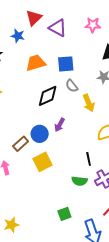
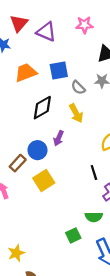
gray semicircle: (72, 86) -> (78, 88), moved
yellow arrow: (89, 103) -> (76, 113), moved
green semicircle: (80, 181) -> (94, 217), moved

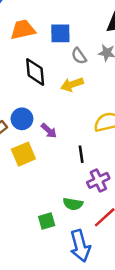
black diamond: (42, 108) -> (35, 72), turned -75
yellow arrow: (76, 113) -> (72, 84), turned 90
purple arrow: (59, 138) -> (49, 131), moved, turned -80

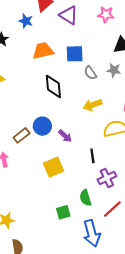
yellow arrow: (72, 84) -> (93, 105), moved
yellow square: (23, 154) -> (53, 167), moved
green semicircle: (73, 204) -> (85, 198), turned 63

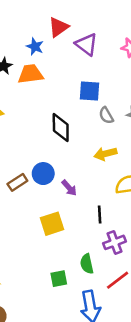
orange trapezoid: (43, 51) -> (31, 74), moved

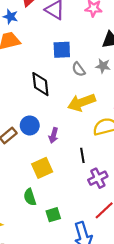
yellow arrow: (105, 154) -> (81, 102), size x1.4
purple arrow: (69, 188) -> (54, 135), turned 64
green semicircle: (87, 264) -> (30, 197), moved

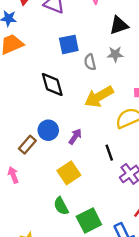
gray semicircle: (79, 69) -> (90, 62), turned 32
purple arrow: (54, 135) -> (75, 136), turned -152
green square: (53, 215) -> (89, 221), size x1.5

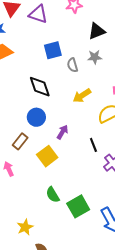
yellow arrow: (99, 97) -> (82, 96), size x0.7
blue circle: (48, 130) -> (36, 117), moved
yellow square: (69, 173) -> (47, 156), moved

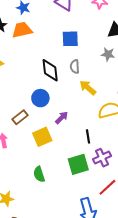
gray semicircle: (72, 65) -> (75, 67), moved
yellow arrow: (82, 96) -> (88, 88), turned 60
green square: (78, 206) -> (78, 164), moved

